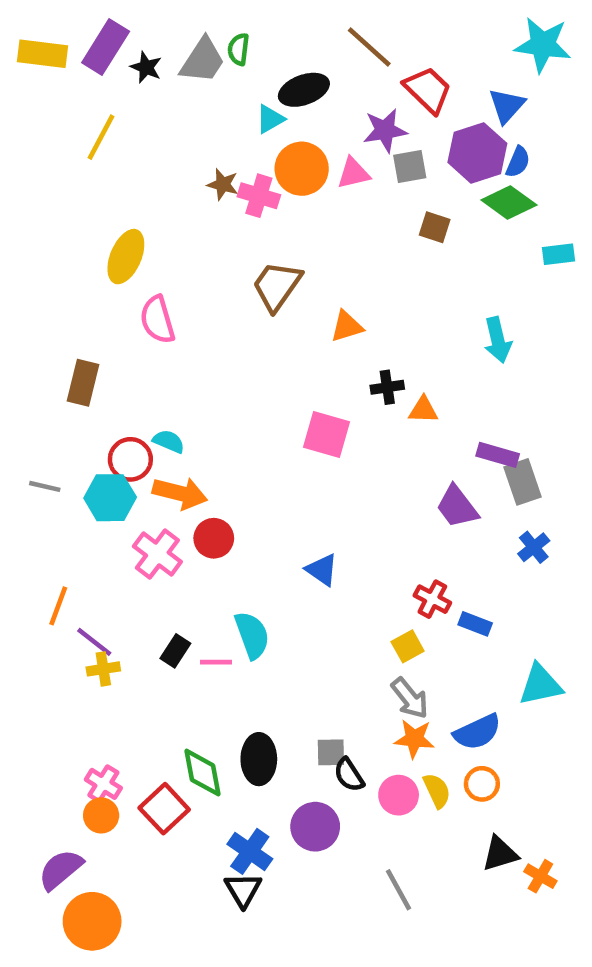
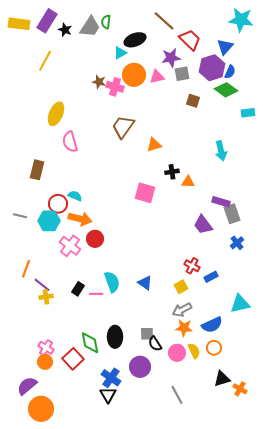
blue triangle: (322, 570) -> (145, 283), moved
blue rectangle: (475, 624) -> (211, 277), turned -48
gray arrow: (410, 698) -> (182, 310), turned 102

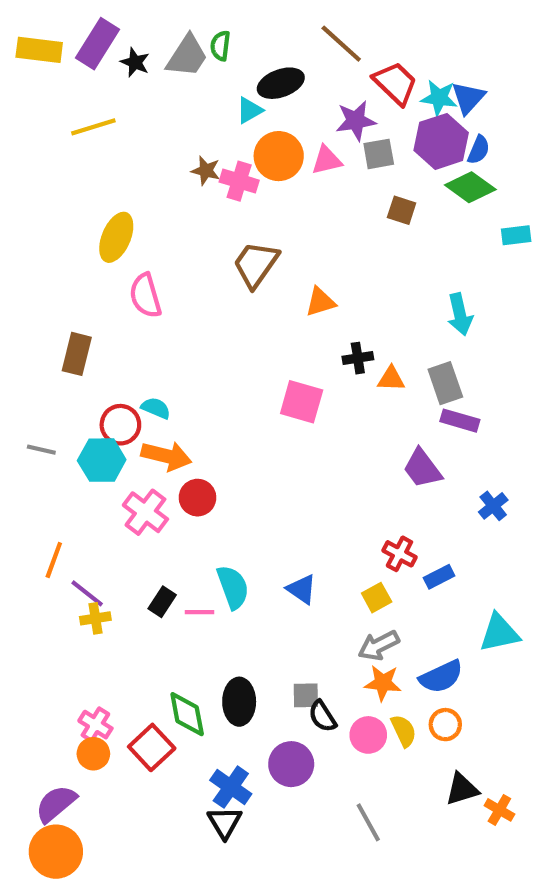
cyan star: (241, 20) -> (439, 98), moved, size x0.7
yellow line: (45, 61) -> (93, 127), turned 45
gray rectangle: (232, 214) -> (445, 383), moved
orange circle: (41, 409) -> (56, 852), moved

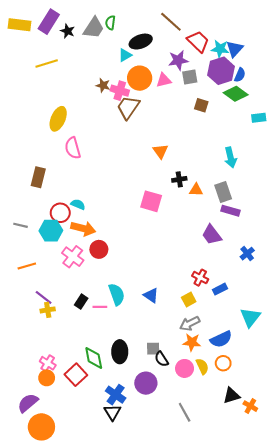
brown trapezoid: (256, 264) -> (128, 107), moved
orange triangle: (320, 302) -> (161, 151), turned -49
orange line: (54, 560) -> (27, 266), moved, turned 54
cyan triangle: (499, 633) -> (250, 317), turned -40
orange circle: (56, 852) -> (41, 427), moved

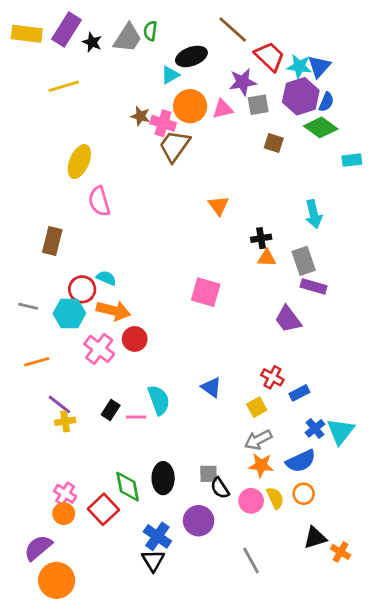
black cross: (179, 179) -> (261, 238), moved
pink square: (151, 201) -> (206, 292), moved
blue cross: (247, 254) -> (315, 428), moved
blue triangle: (151, 295) -> (211, 387), moved

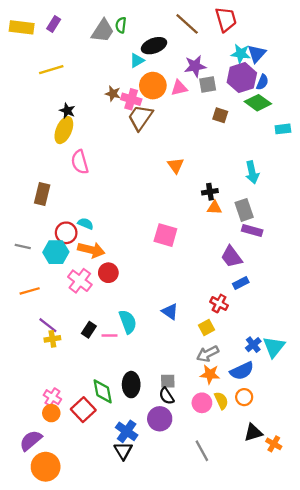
purple rectangle: (67, 29) -> (54, 24), size x0.6
black star: (92, 42) -> (67, 111), moved
red trapezoid: (270, 56) -> (226, 19), moved, turned 30
blue rectangle: (299, 393) -> (241, 283), moved
black semicircle: (220, 488) -> (167, 396), moved

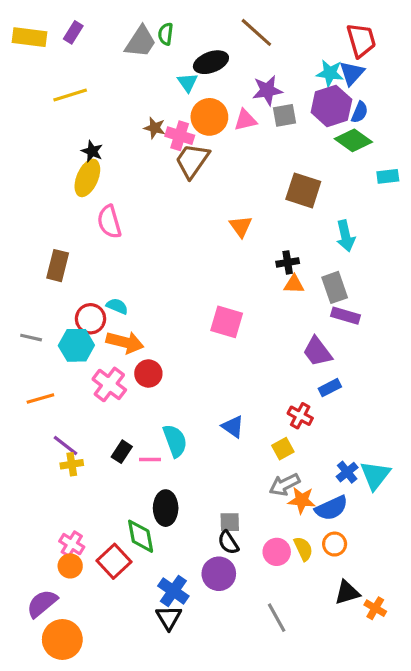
red trapezoid: (226, 19) -> (361, 40), moved
cyan triangle: (137, 60) -> (188, 82), turned -35
brown square: (220, 115) -> (303, 190), moved, size x1.6
orange star: (210, 374) -> (302, 500), moved
black ellipse: (131, 385) -> (166, 508), moved

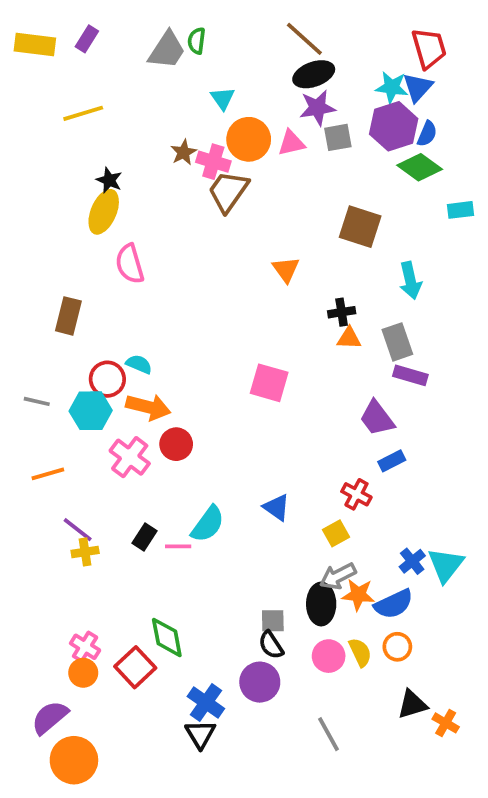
black ellipse: (211, 62) -> (314, 74), moved
brown star: (155, 128) -> (184, 152), turned 30
cyan semicircle: (175, 441) -> (208, 524), turned 56
black ellipse: (166, 508) -> (321, 604), moved

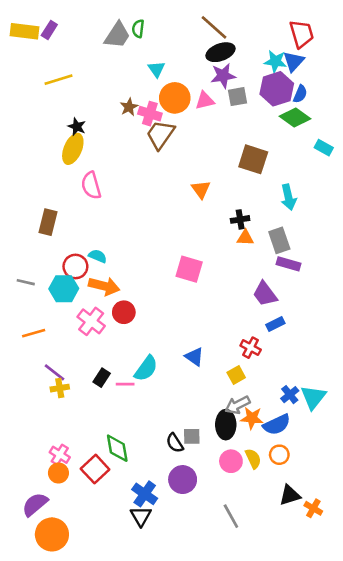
purple rectangle: (87, 39) -> (49, 30), moved
cyan rectangle: (461, 210) -> (324, 148), turned 36
black semicircle: (271, 645) -> (175, 443), moved

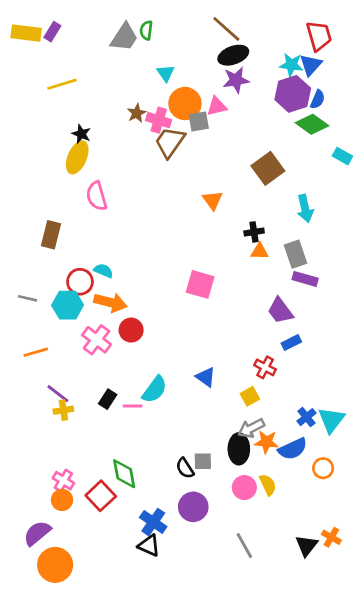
gray square: (237, 97) -> (199, 121), moved
brown square: (253, 159) -> (268, 168), turned 36
orange circle: (279, 455) -> (323, 468), moved
black triangle: (290, 495) -> (307, 546), moved, turned -35
black triangle: (141, 516) -> (149, 546), turned -35

